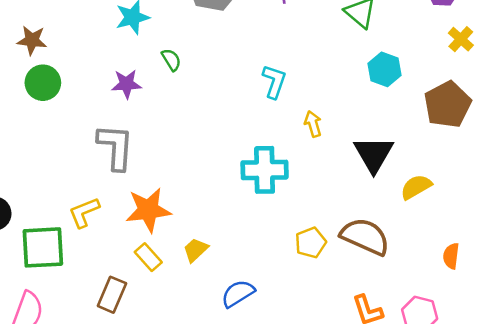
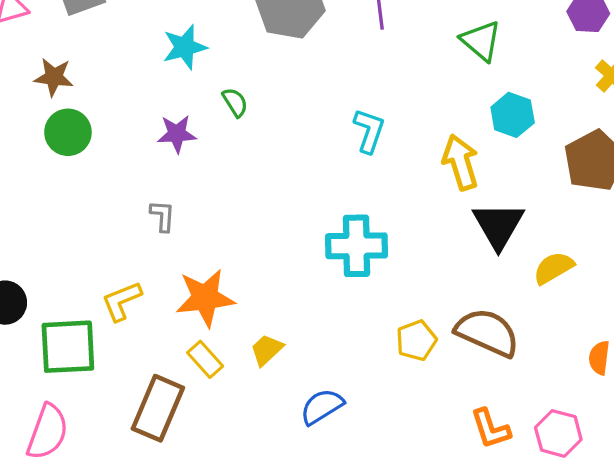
yellow arrow: (313, 124) -> (461, 162), moved, size x1.6
gray L-shape: (116, 147) -> (163, 216), size x0.5
brown rectangle: (112, 295) -> (158, 408), size x1.4

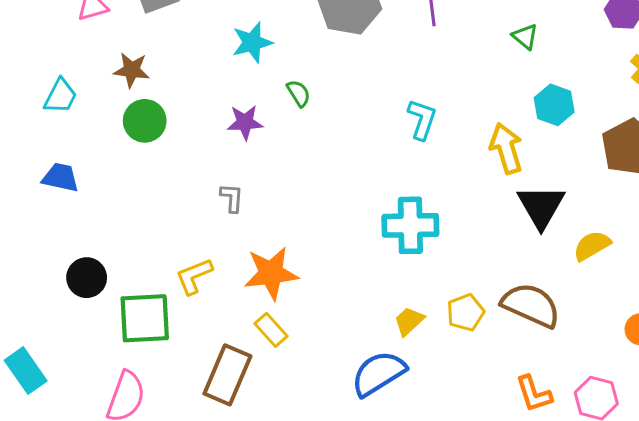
green triangle: (481, 41) -> (525, 37), size x0.7
yellow trapezoid: (267, 350) -> (409, 321), moved
blue semicircle: (322, 407) -> (378, 373), size x1.4

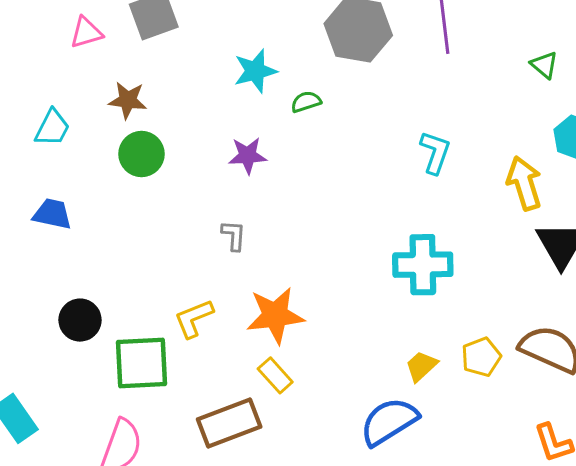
green semicircle: (299, 93) -> (306, 102), moved, turned -76
brown rectangle: (227, 375) -> (229, 423), turned 46

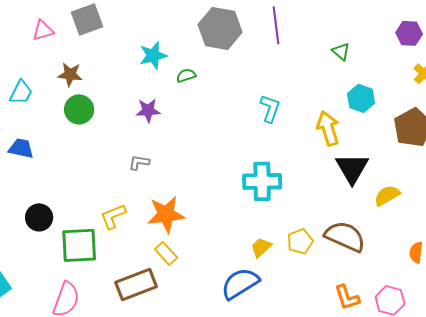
gray L-shape: (234, 235) -> (139, 162), turned -85

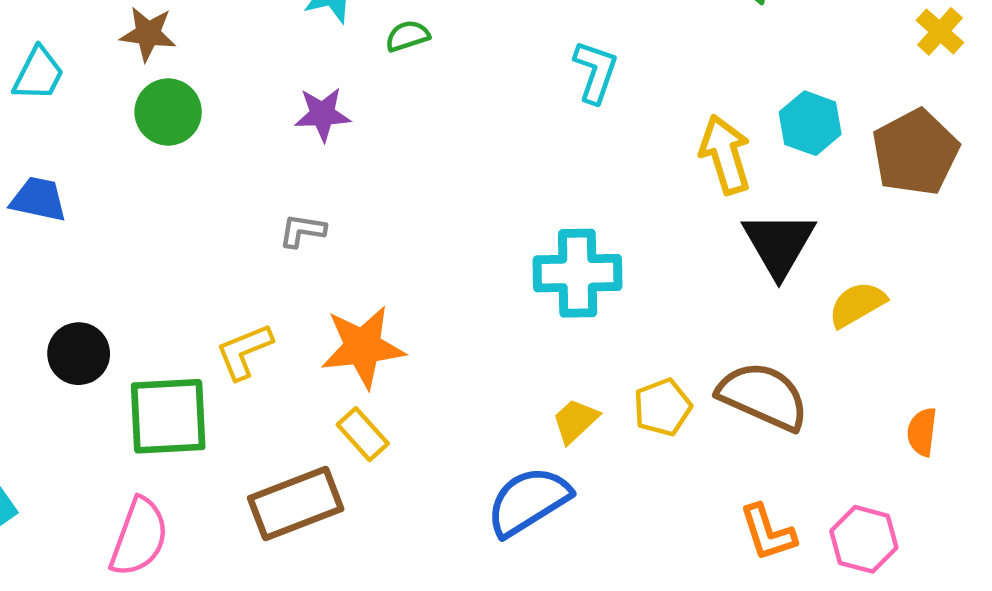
cyan hexagon: (361, 98) -> (810, 123), moved
cyan L-shape: (270, 108) -> (595, 72), moved

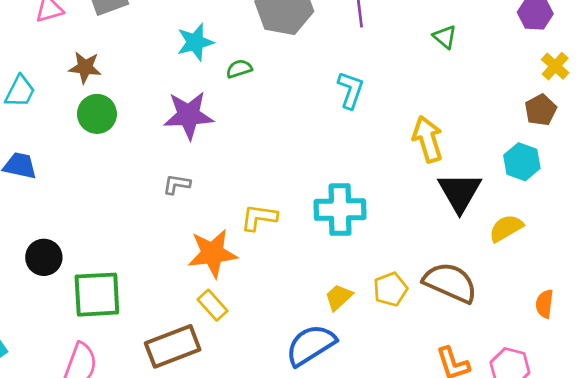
purple star: (322, 114) -> (189, 115), size x1.5
cyan hexagon: (810, 123) -> (522, 162), moved
brown pentagon: (915, 152) -> (541, 110), moved, size x0.6
yellow L-shape: (244, 351) -> (259, 217), moved, turned 30

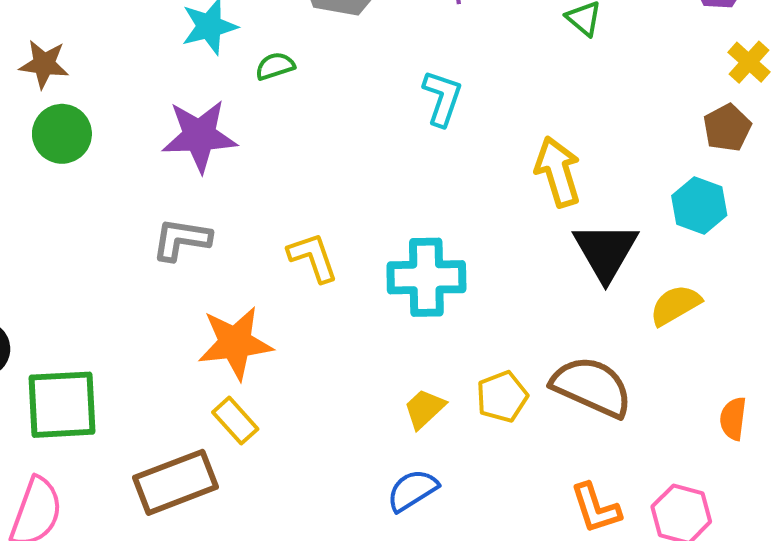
gray L-shape: (177, 184) -> (181, 239), size x1.4
yellow L-shape: (259, 217) -> (313, 257), moved, turned 63
blue semicircle: (311, 345) -> (412, 490), moved, size x0.7

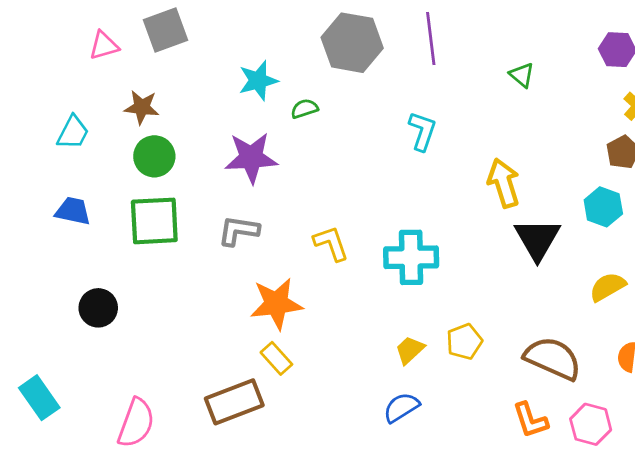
yellow semicircle: (675, 305) -> (608, 287), moved
brown semicircle: (592, 387) -> (553, 358), moved
green square: (62, 405) -> (154, 221), moved

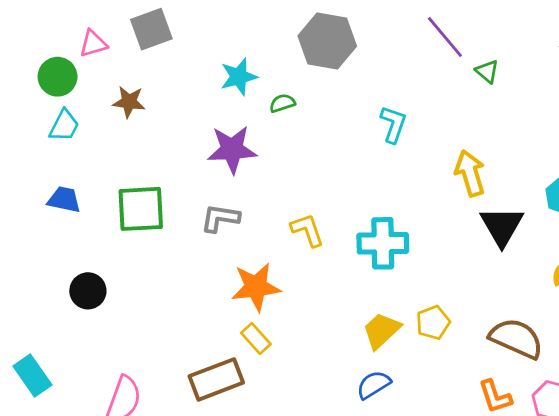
purple line: (431, 38) -> (445, 37), moved, turned -33
green circle: (154, 156) -> (58, 77), moved
yellow trapezoid: (410, 350) -> (381, 331), size x1.4

